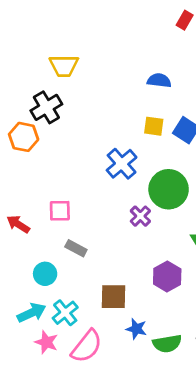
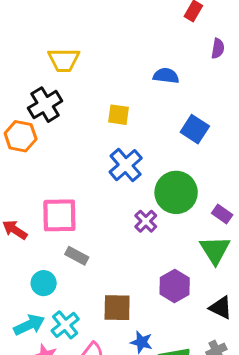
yellow square: (154, 126) -> (118, 115), moved
pink square: (60, 211) -> (59, 215), size x1.5

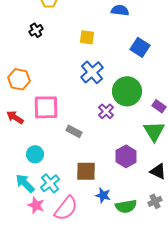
black cross: (45, 105) -> (36, 30), size x0.6
orange hexagon: (21, 136) -> (19, 79), moved
gray rectangle: (77, 256) -> (74, 131), moved
cyan arrow: (29, 325) -> (25, 183), turned -110

